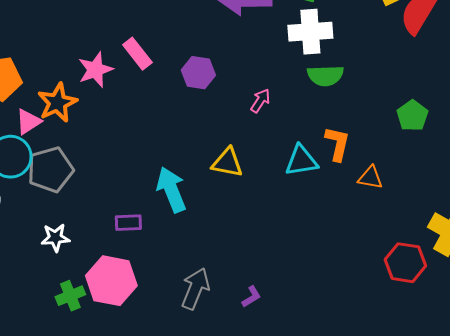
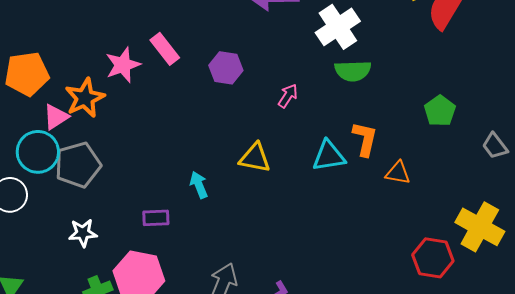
white cross: (310, 32) -> (338, 27), turned -30
cyan arrow: (171, 190) -> (199, 185), size x0.6

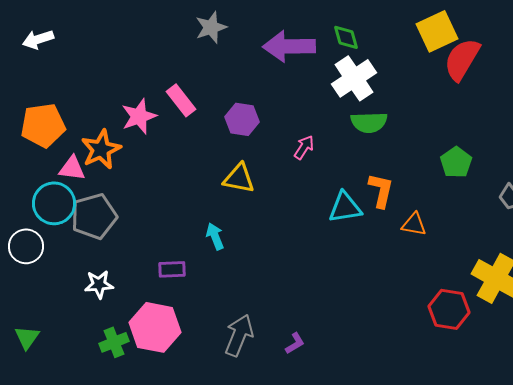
pink triangle: (56, 117) -> (72, 168), turned 40
yellow triangle: (255, 158) -> (239, 178), moved

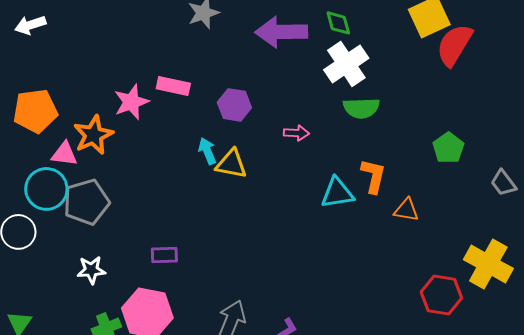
pink rectangle: (181, 100) -> (173, 86), turned -40
pink arrow: (304, 147) -> (296, 133), turned 60
cyan arrow: (215, 236) -> (207, 151), moved

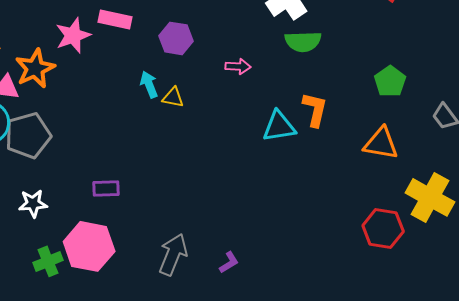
yellow triangle: (231, 164) -> (173, 97), size x0.7
orange triangle: (406, 210) -> (381, 143), moved, size x1.4

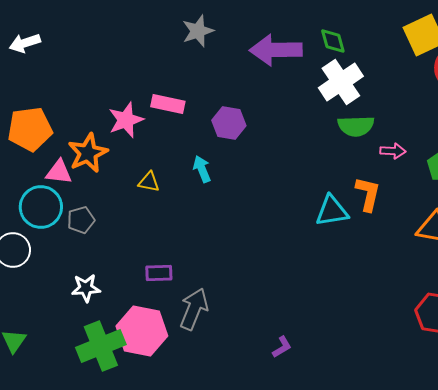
pink arrow: (238, 66) -> (393, 151), moved
yellow triangle: (173, 97) -> (149, 182), moved
gray pentagon: (28, 135) -> (81, 220), size x0.6
gray arrow: (173, 254) -> (194, 309), moved
green cross: (48, 261) -> (101, 346), size x1.6

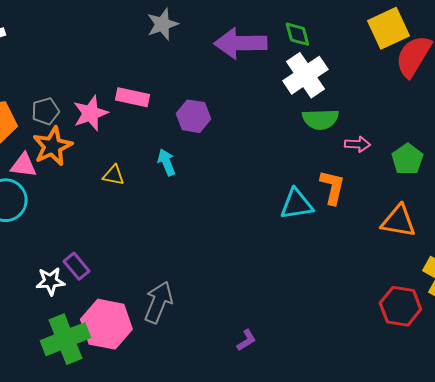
gray pentagon: (81, 220) -> (45, 111), moved
purple rectangle: (159, 273) -> (76, 266), moved, turned 52

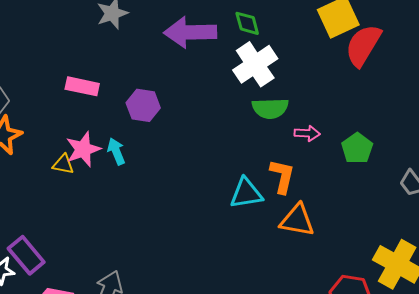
pink star: (90, 113) -> (83, 149), moved
orange triangle: (398, 221) -> (297, 220), moved
purple rectangle: (76, 266) -> (26, 255), size x1.4

